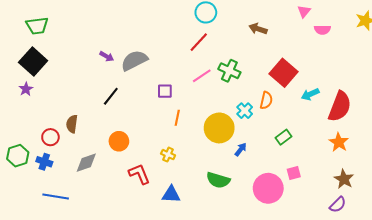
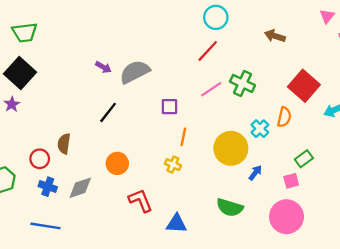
yellow cross: (168, 155) -> (173, 165), moved
blue cross: (44, 162) -> (48, 187), moved
pink square: (294, 173) -> (291, 181), moved

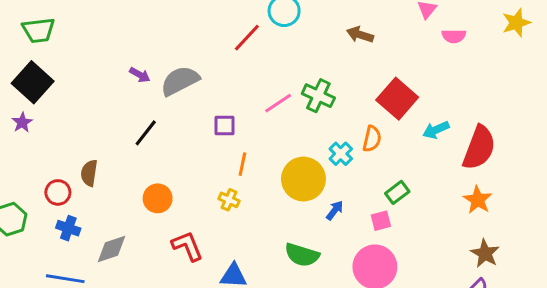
red line: (208, 51) -> (247, 38), moved
gray diamond: (80, 188) -> (111, 249), moved

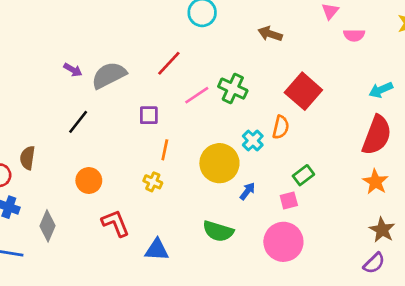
red line: (247, 38) -> (169, 63), moved
cyan arrow: (436, 130) -> (381, 90), moved
gray diamond: (111, 249) -> (47, 226), turned -48

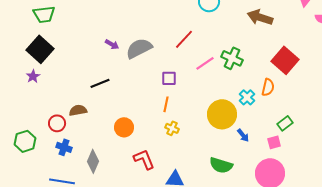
brown arrow: (270, 34) -> (260, 17), size x1.4
black line: (78, 122) -> (100, 83), moved, turned 30
orange line: (165, 150) -> (166, 104), moved
brown semicircle: (27, 158) -> (78, 110), turned 72
blue arrow: (247, 191) -> (243, 135), turned 104

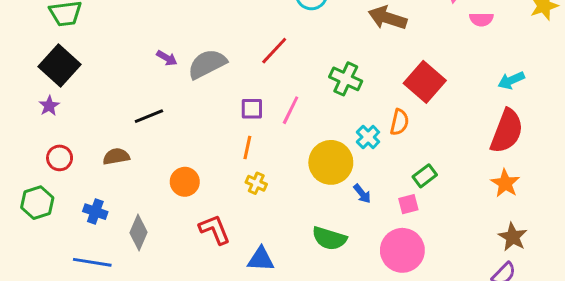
pink line: (205, 63) -> (291, 110), moved, turned -30
red circle: (57, 123) -> (60, 158), moved

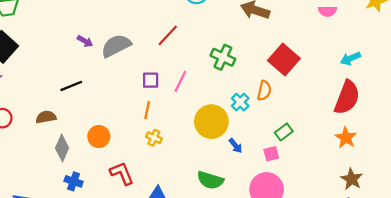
blue cross: (95, 212) -> (74, 181), moved
gray diamond: (139, 232) -> (62, 148), moved

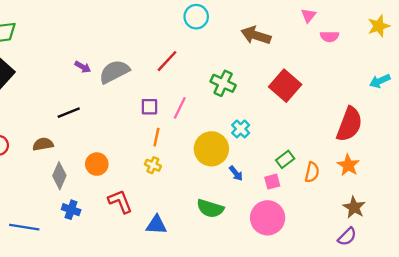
cyan arrow: (350, 58) -> (380, 81), moved
orange semicircle: (264, 91) -> (312, 172), moved
orange line: (147, 110) -> (156, 137), moved

